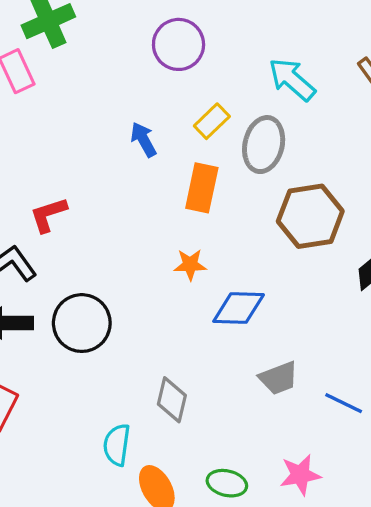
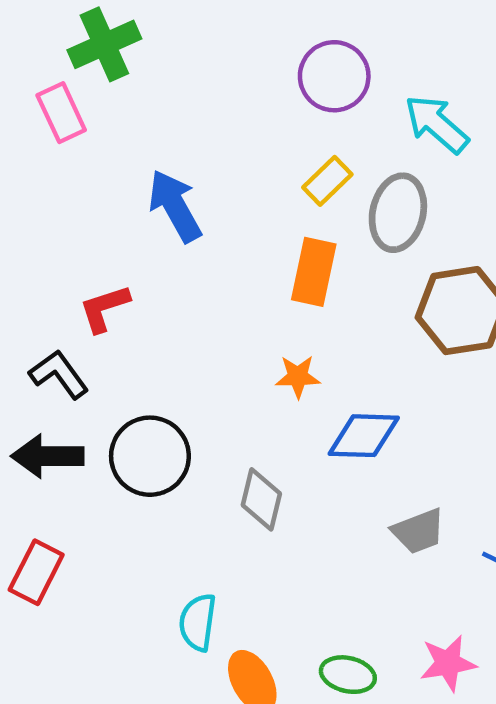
purple circle: (179, 44) -> (334, 76), moved
blue arrow: (143, 140) -> (175, 206), moved, size x1.5
gray diamond: (172, 400) -> (261, 499), moved

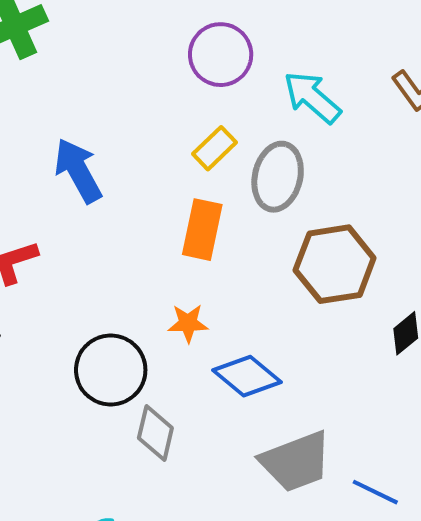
blue diamond: (364, 436) -> (247, 376), turned 38
black circle: (150, 456) -> (111, 370), moved
gray trapezoid: (418, 531) -> (296, 462), size x1.5

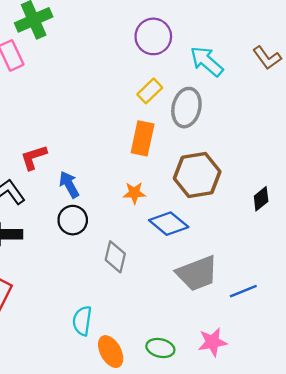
blue arrow: (78, 171) -> (69, 185), moved, size x0.7
brown hexagon: (335, 264) -> (197, 175), moved
black circle: (111, 370) -> (73, 220), moved, size x0.7
blue line: (375, 492) -> (243, 291), turned -48

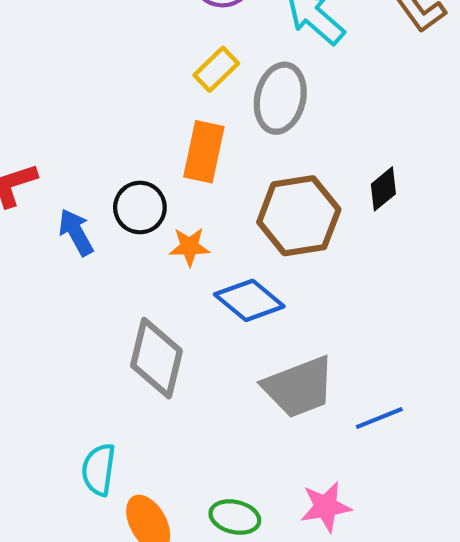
black diamond: (261, 199) -> (383, 189), moved
black circle: (73, 220) -> (140, 208), moved
gray diamond: (115, 257) -> (156, 358), size x1.4

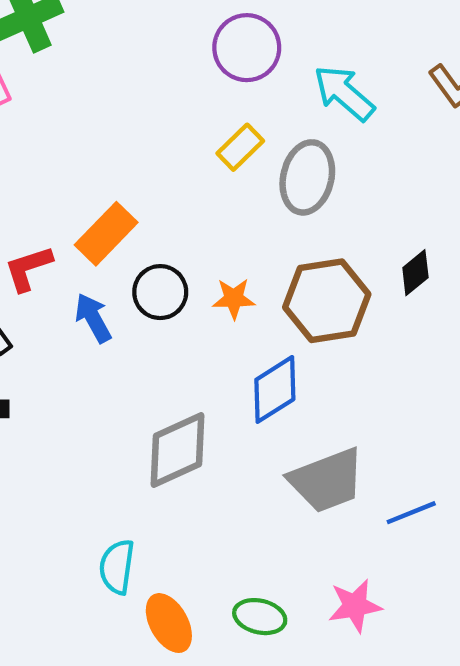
orange rectangle: (204, 152) -> (106, 234), moved, turned 32
orange star: (189, 247) -> (234, 299), moved
blue diamond: (249, 300) -> (275, 389), turned -72
gray diamond: (156, 358) -> (178, 450), turned 52

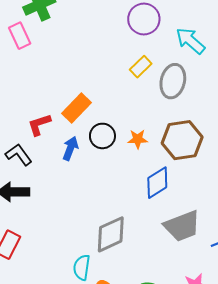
blue arrow: (93, 318) -> (70, 148), turned 50
gray diamond: (178, 450) -> (111, 234), moved

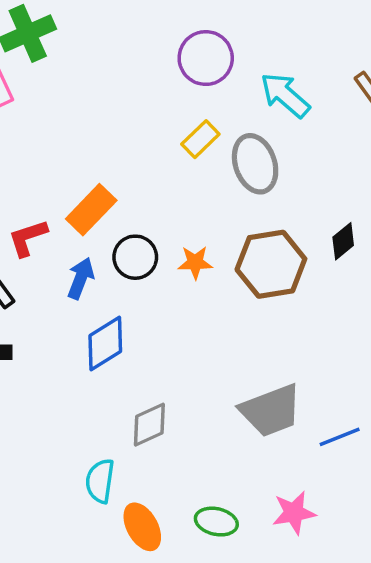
gray ellipse: (173, 81) -> (255, 164), turned -32
blue diamond: (157, 183) -> (105, 344), moved
gray diamond: (111, 234) -> (149, 425), size x0.7

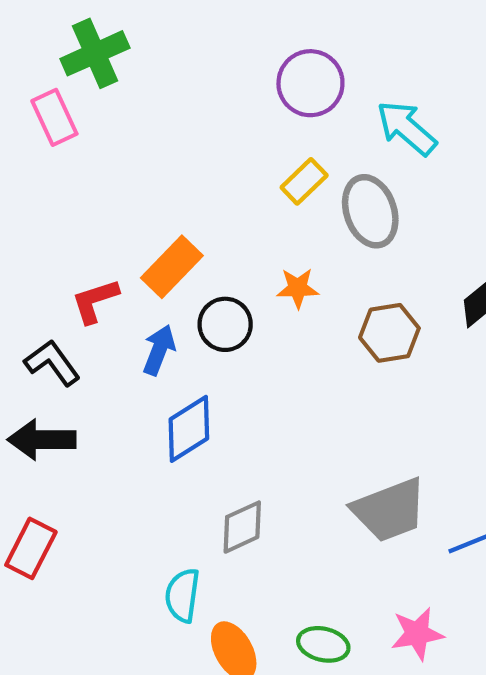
orange star: (195, 262) -> (298, 288), moved
brown hexagon: (271, 264) -> (389, 333), size x0.7

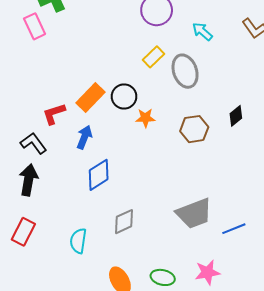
cyan arrow: (407, 128) -> (202, 31), size x0.7
orange star: (298, 288) -> (145, 118), moved
black circle: (225, 324) -> (124, 97), moved
black arrow: (42, 440) -> (28, 180), turned 100
cyan semicircle: (182, 595) -> (78, 241), moved

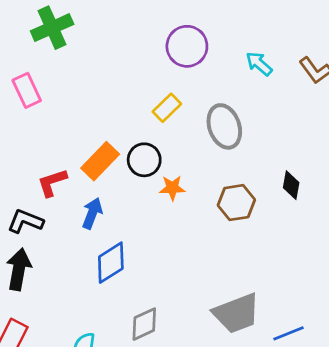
pink rectangle: (35, 26) -> (27, 90), moved
cyan arrow: (202, 31) -> (259, 64), moved
yellow rectangle: (154, 57) -> (167, 108), moved
black diamond: (236, 116) -> (291, 185), turned -40
black L-shape: (34, 143) -> (25, 221), turned -32

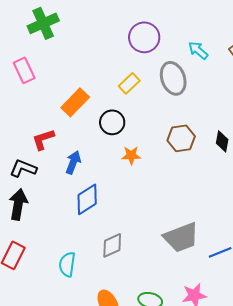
gray ellipse: (224, 126) -> (173, 78), moved
orange rectangle: (100, 161) -> (75, 102), moved
orange star: (172, 188) -> (131, 155), moved
brown hexagon: (236, 203) -> (181, 138), moved

